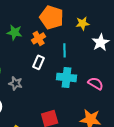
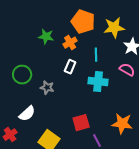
yellow star: (83, 23) -> (114, 28), size x1.5
pink semicircle: (96, 83) -> (127, 70), moved

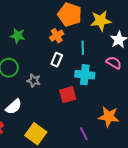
green star: (46, 37) -> (18, 36), moved
red square: (81, 123) -> (68, 95), moved

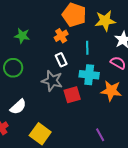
white rectangle: (57, 60) -> (61, 60), turned -48
gray star: (34, 81) -> (52, 81), moved, size x1.5
orange star: (109, 117) -> (111, 91), moved
purple line: (84, 134) -> (100, 135), moved

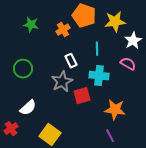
green star: (22, 36) -> (31, 25), moved
orange cross: (61, 36) -> (63, 30), moved
gray star: (52, 81) -> (62, 82), turned 30
orange star: (111, 91) -> (115, 110), moved

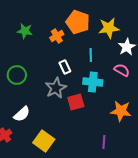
orange star: (115, 110) -> (121, 111), moved
purple line: (110, 136) -> (104, 142), turned 32

